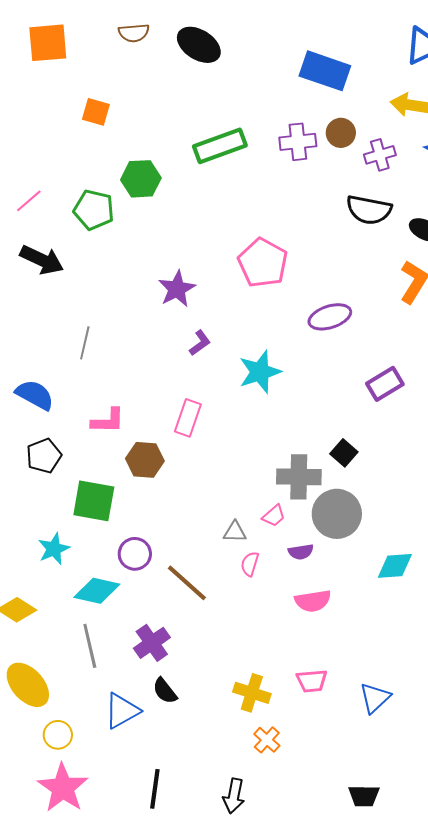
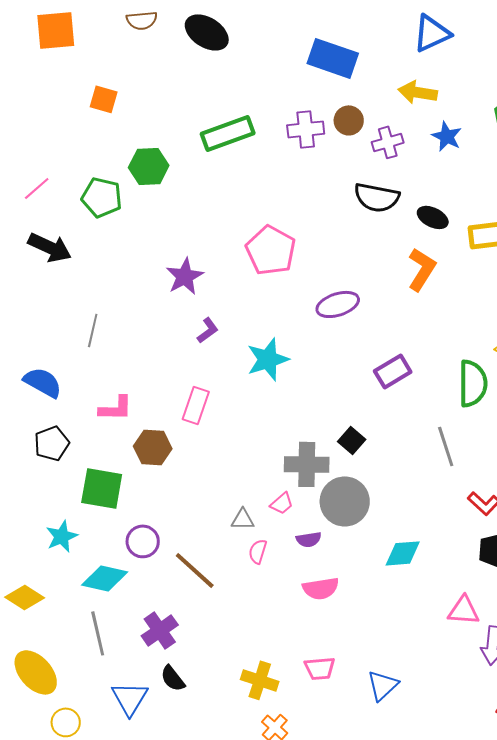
blue triangle: (122, 711) -> (130, 698), turned -30

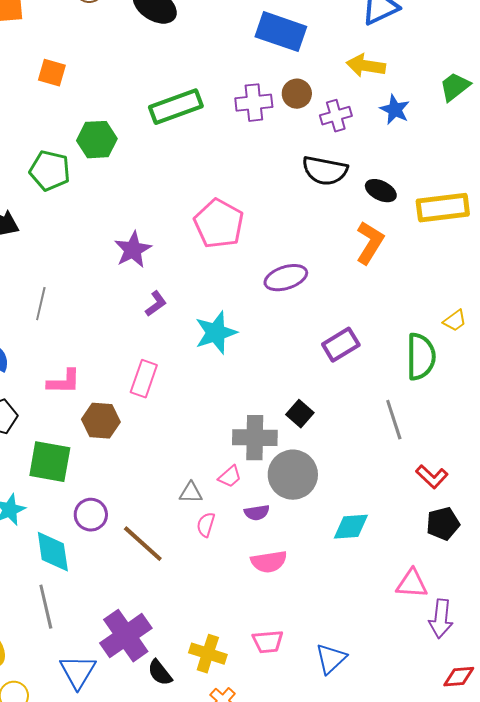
cyan diamond: (105, 578) -> (53, 552), turned 69
purple cross: (160, 630) -> (126, 636), moved, size x1.4
black semicircle: (173, 678) -> (160, 673), moved

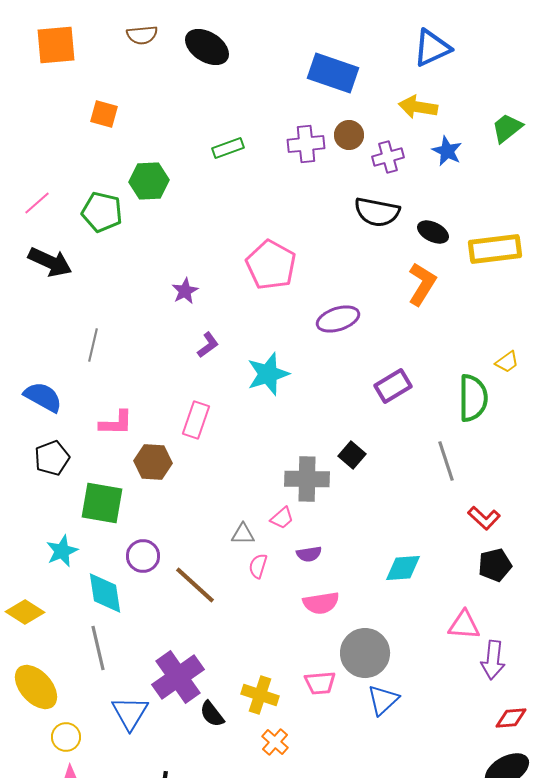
green rectangle: (176, 107) -> (228, 148), size x0.6
purple star: (133, 250) -> (185, 291), size x0.7
gray circle: (293, 475) -> (365, 653), moved

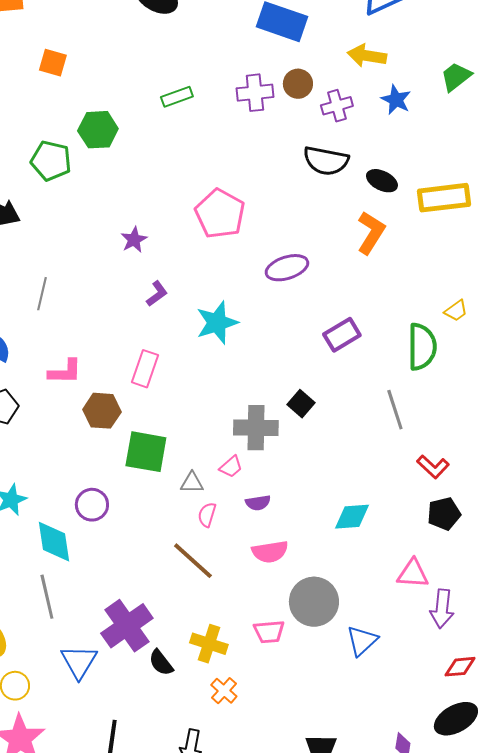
green square: (102, 503) -> (146, 452), moved
brown line: (195, 585) -> (193, 561), moved
blue triangle: (383, 700) -> (362, 641), moved

